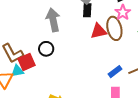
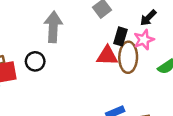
black rectangle: (87, 10) -> (121, 36), moved

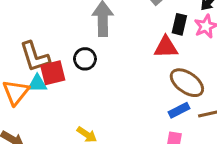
brown ellipse: (128, 57) -> (187, 83), moved, turned -52

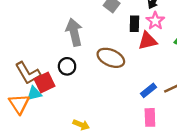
red triangle: (166, 47) -> (147, 41), moved
brown ellipse: (187, 83) -> (111, 58), moved

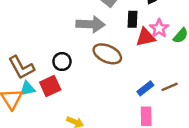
pink star: (155, 21) -> (159, 28), moved
gray arrow: (74, 32) -> (90, 24), moved, turned 104
red square: (44, 83) -> (50, 86), moved

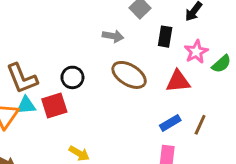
gray arrow: (90, 24) -> (113, 36), size x0.6
red triangle: (146, 37) -> (178, 81), moved
brown line: (170, 87) -> (200, 125), turned -49

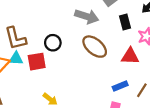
gray arrow: (113, 36) -> (87, 16), size x1.5
black rectangle: (165, 37) -> (125, 22), turned -32

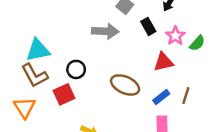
brown ellipse: (95, 47) -> (125, 85), moved
cyan triangle: (16, 59) -> (38, 50), moved, size x1.5

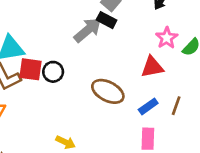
black rectangle: (148, 26) -> (107, 20), moved, turned -35
gray arrow: (105, 31) -> (88, 30), turned -45
red square: (64, 94) -> (30, 69), moved, turned 30

